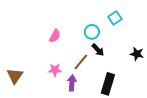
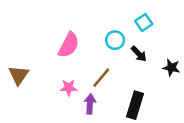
pink semicircle: (55, 36) -> (69, 45), size x1.5
black arrow: (98, 50) -> (139, 54), moved
brown triangle: (15, 76) -> (19, 75), moved

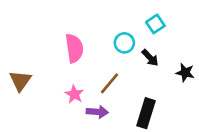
pink semicircle: (69, 45) -> (74, 48), turned -36
pink star: (69, 88) -> (74, 94), turned 30
purple arrow: (90, 104) -> (97, 112), turned 90

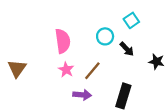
pink star: (74, 94) -> (66, 70), moved

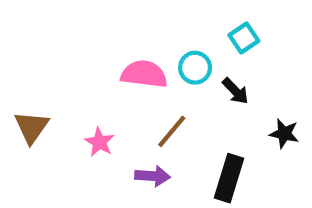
pink semicircle: (63, 41) -> (144, 74), moved, turned -75
black star: (157, 62) -> (284, 133), moved
pink star: (66, 70) -> (99, 142), moved

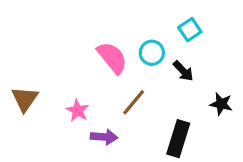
pink semicircle: (144, 74) -> (112, 58), turned 44
purple arrow: (153, 176) -> (104, 137), moved

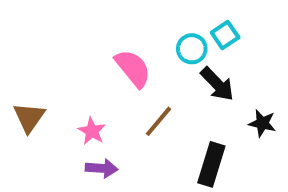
cyan circle: (152, 53) -> (192, 49), moved
black arrow: (183, 71) -> (217, 84), size x1.4
purple arrow: (104, 137) -> (102, 168), moved

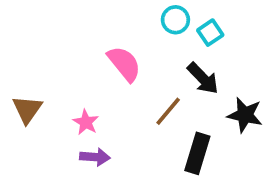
cyan circle: (192, 49) -> (175, 20), moved
brown line: (158, 121) -> (168, 111), moved
black star: (262, 123) -> (245, 115), size x1.4

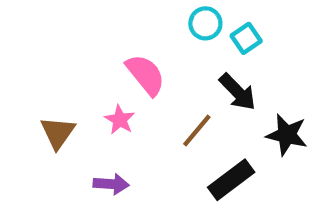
brown triangle: (27, 109) -> (58, 133), moved
pink star: (86, 122) -> (120, 120), moved
black rectangle: (197, 153) -> (231, 180), turned 36

